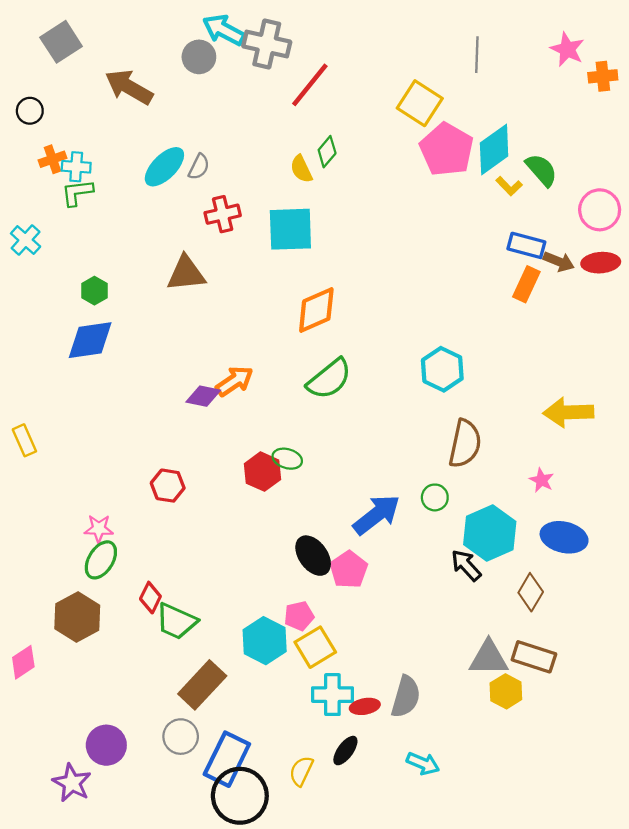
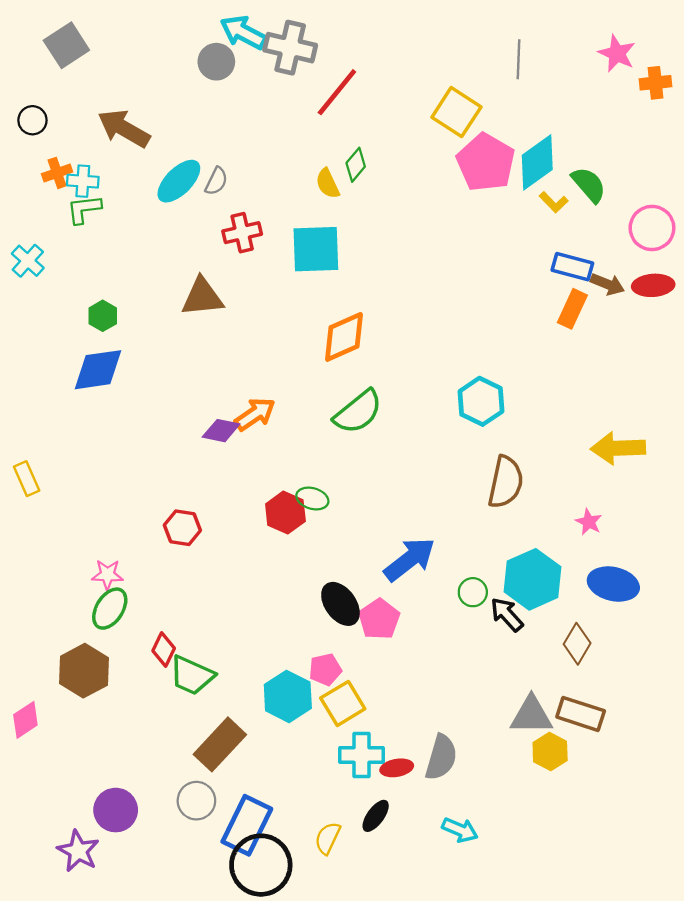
brown arrow: (129, 87) -> (124, 128), moved
green circle: (435, 497) -> (473, 592), moved

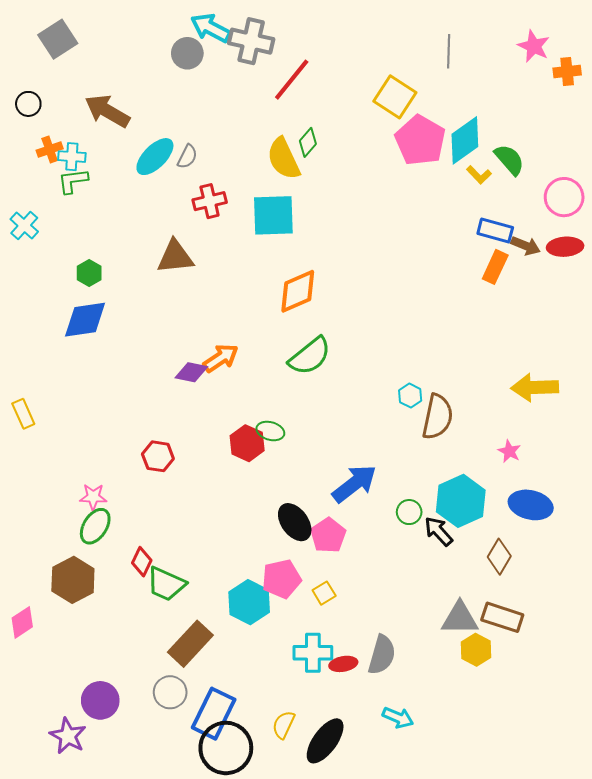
yellow semicircle: (328, 183) -> (284, 159), size x1.6
cyan hexagon: (481, 401) -> (410, 396), moved, size x0.6
pink pentagon: (325, 669) -> (282, 579), size x1.4
yellow square: (343, 703) -> (324, 593), moved, size x0.6
black ellipse: (376, 816) -> (325, 741), moved, size x1.6

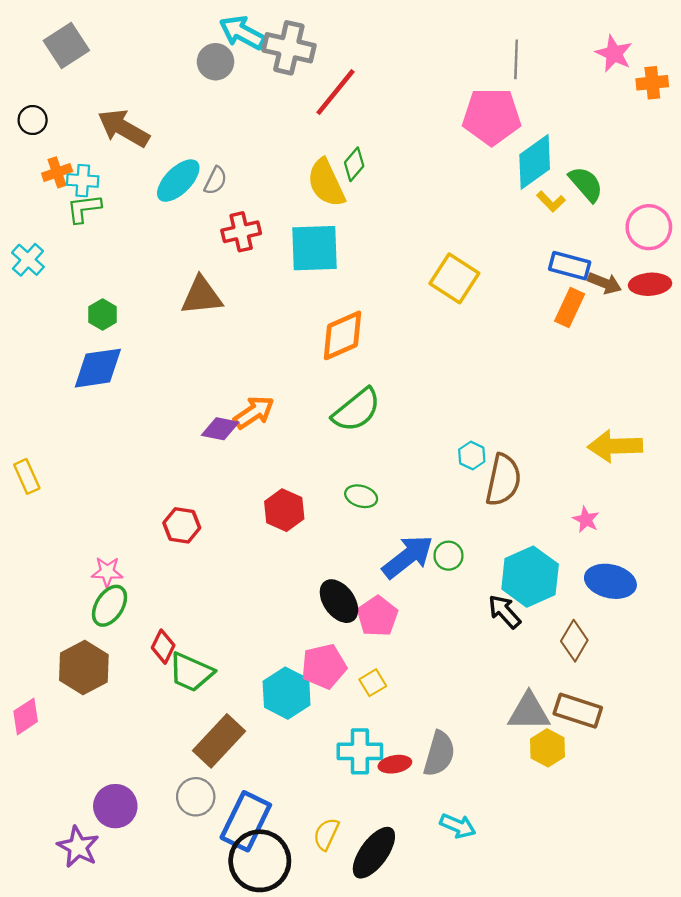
yellow square: (395, 97) -> (454, 278), moved
pink pentagon: (420, 140) -> (492, 116), moved, turned -30
green ellipse: (270, 431) -> (361, 496), moved
green circle: (409, 512) -> (448, 556), moved

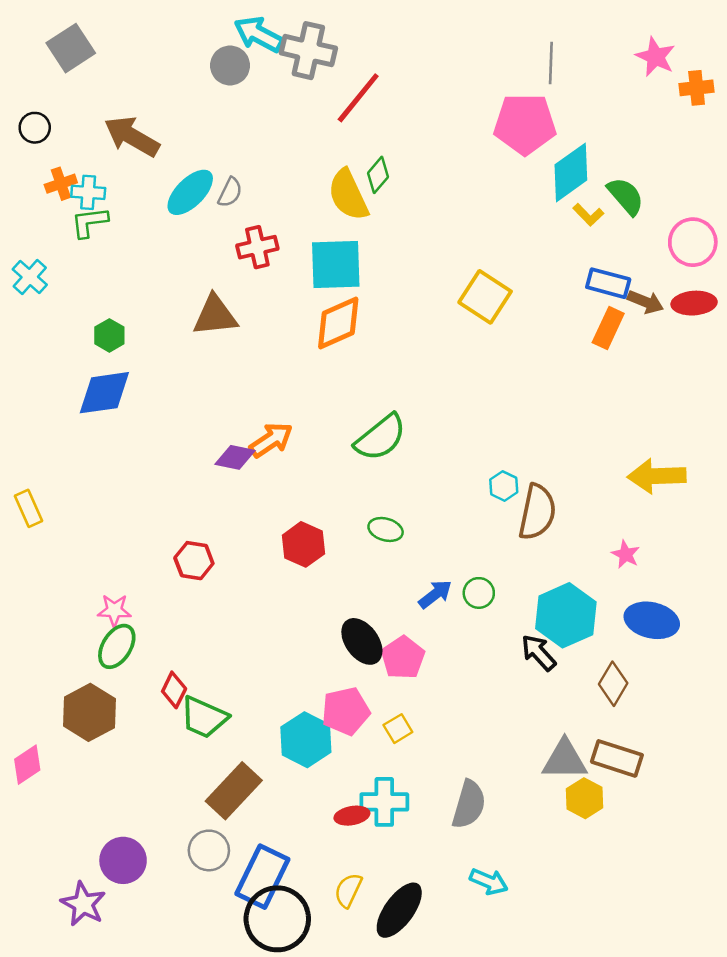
orange diamond: (342, 335) -> (338, 323), moved
blue arrow: (408, 557) -> (435, 594), size x0.6
red ellipse: (395, 764) -> (352, 816), moved

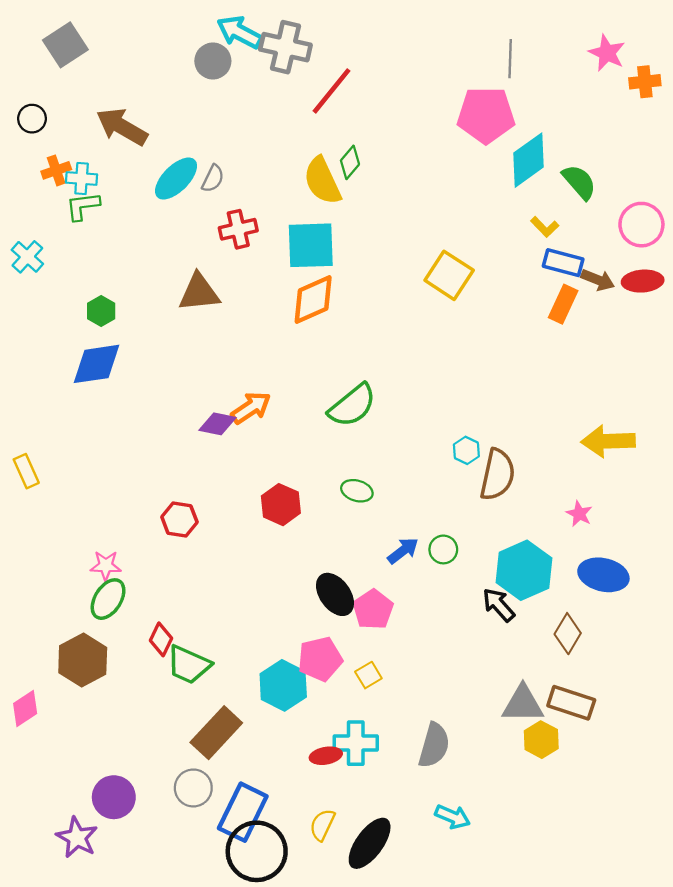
yellow L-shape: (588, 215) -> (545, 227), moved

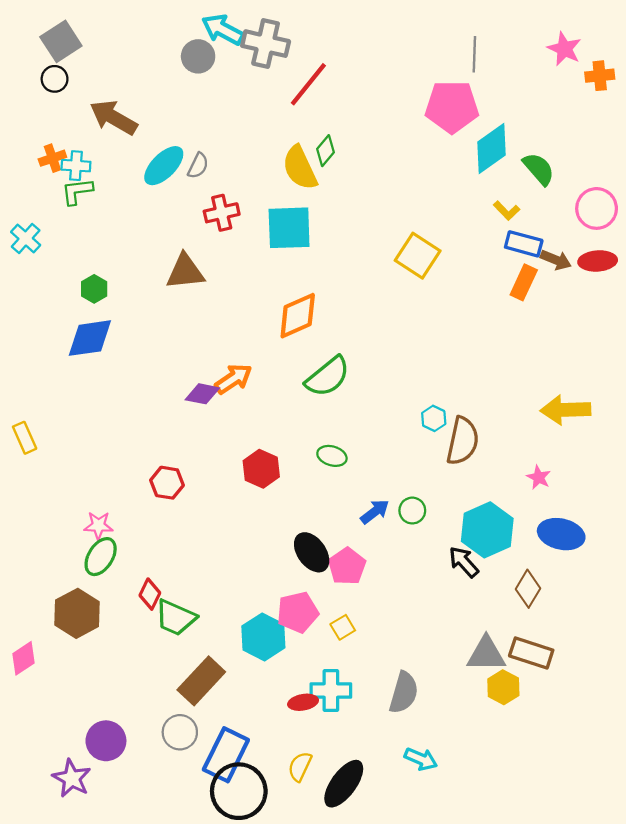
black circle: (32, 119) -> (55, 79), moved
orange diamond: (313, 299) -> (298, 316), moved

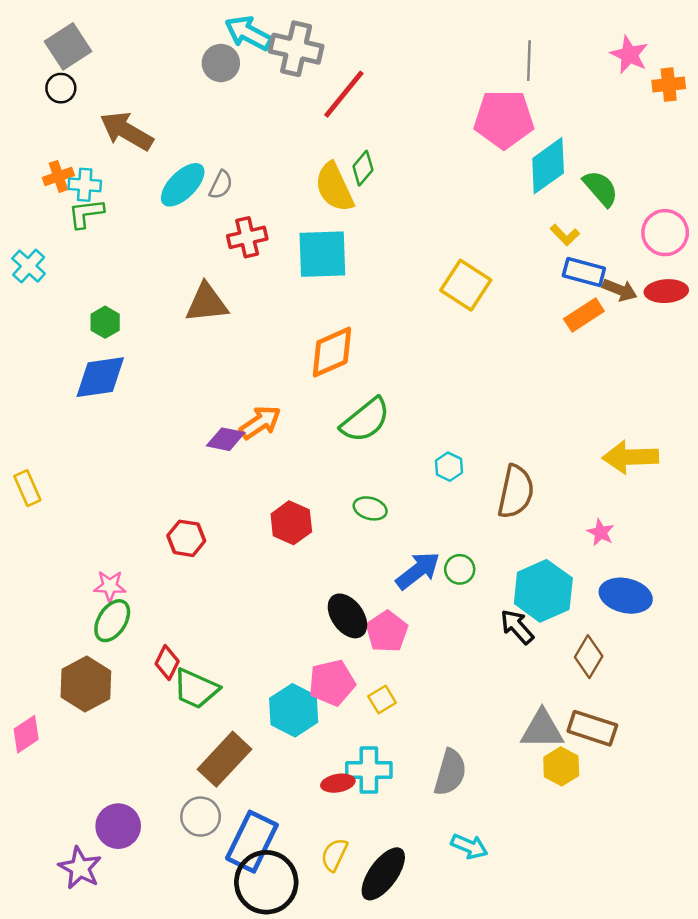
orange rectangle: (524, 282) -> (584, 315), turned 32
cyan hexagon: (434, 418) -> (449, 467), moved
blue arrow: (375, 512) -> (418, 571), size x1.4

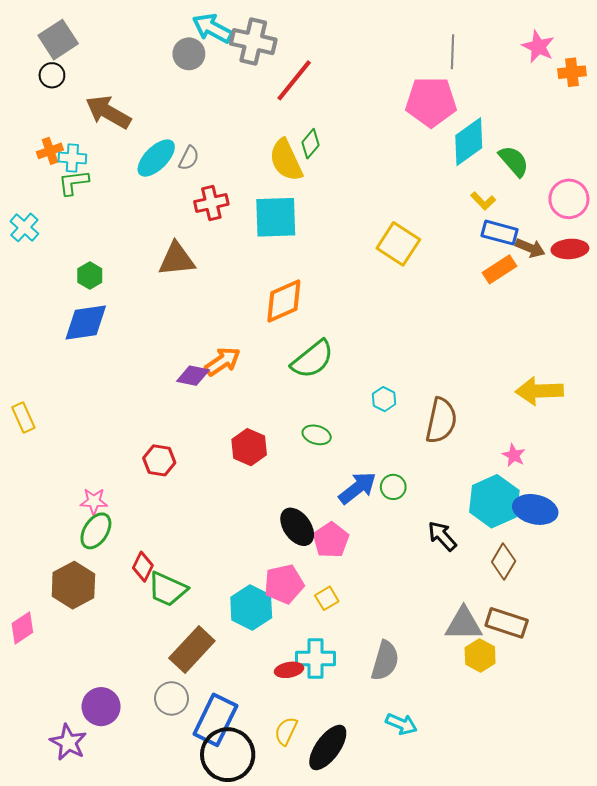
cyan hexagon: (543, 591) -> (494, 501), moved

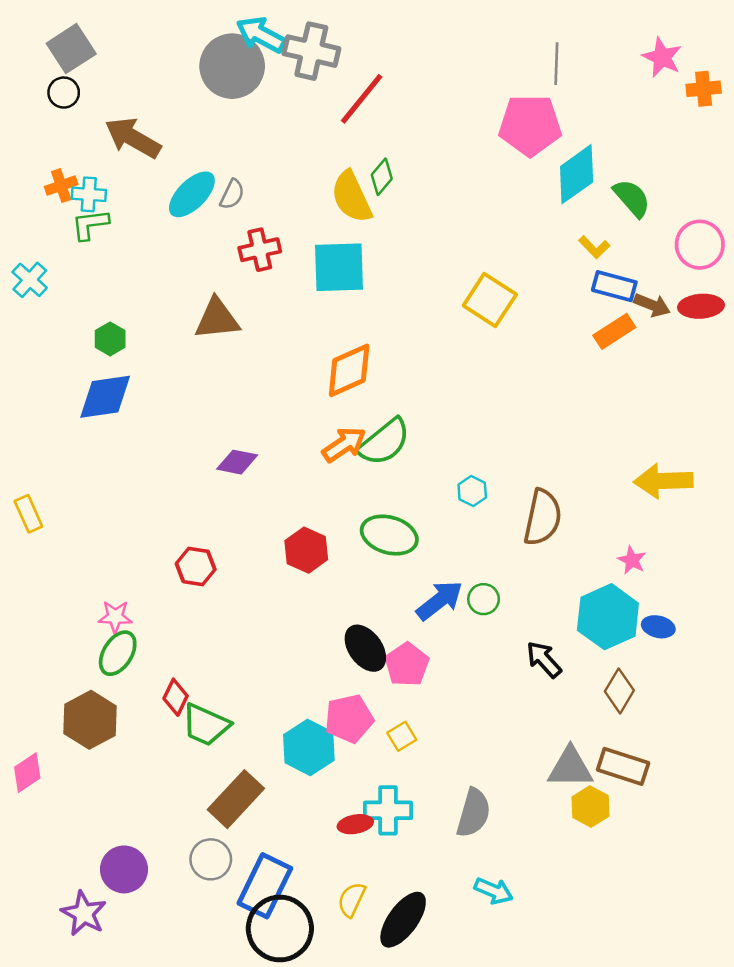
gray circle: (189, 54) -> (232, 66), size x1.6
orange arrow: (223, 361) -> (344, 445), moved
green ellipse: (317, 435) -> (389, 535), size x1.6
blue ellipse: (535, 509) -> (658, 627), size x0.6

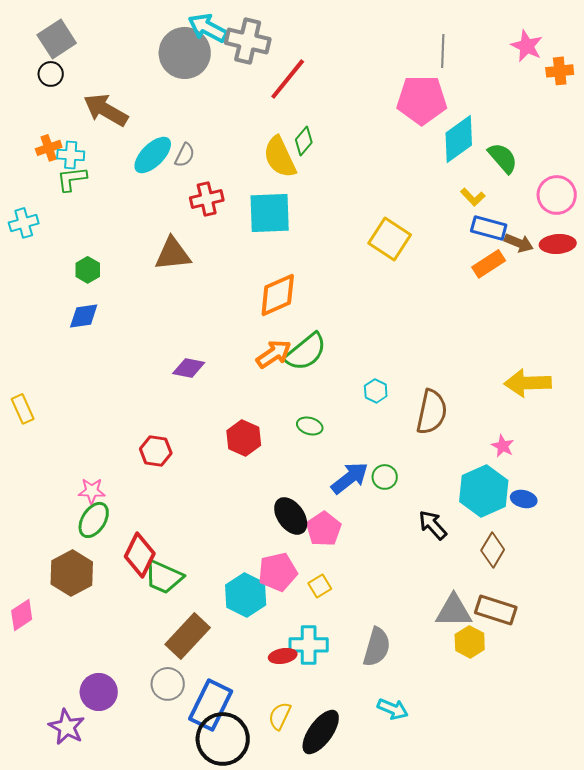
cyan cross: (30, 280) -> (24, 223), turned 32
blue diamond: (105, 397) -> (84, 316), size x0.7
green ellipse: (389, 535) -> (310, 426), size x0.6
red diamond: (176, 697) -> (140, 555), size x1.5

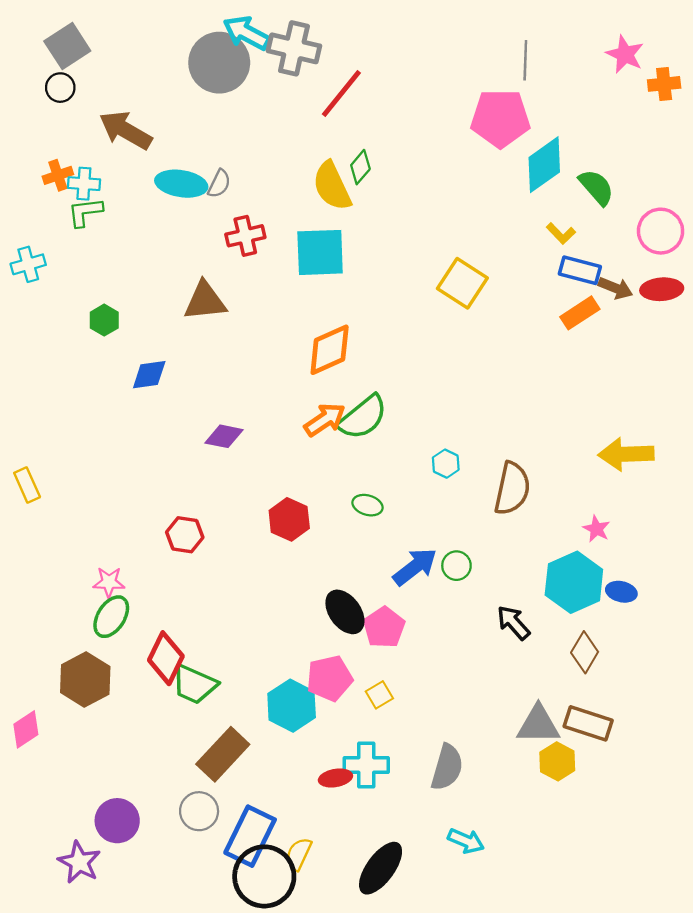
cyan ellipse: (153, 155) -> (181, 184), turned 54
blue diamond: (84, 316) -> (149, 375), moved
yellow semicircle: (280, 716) -> (299, 854), moved

